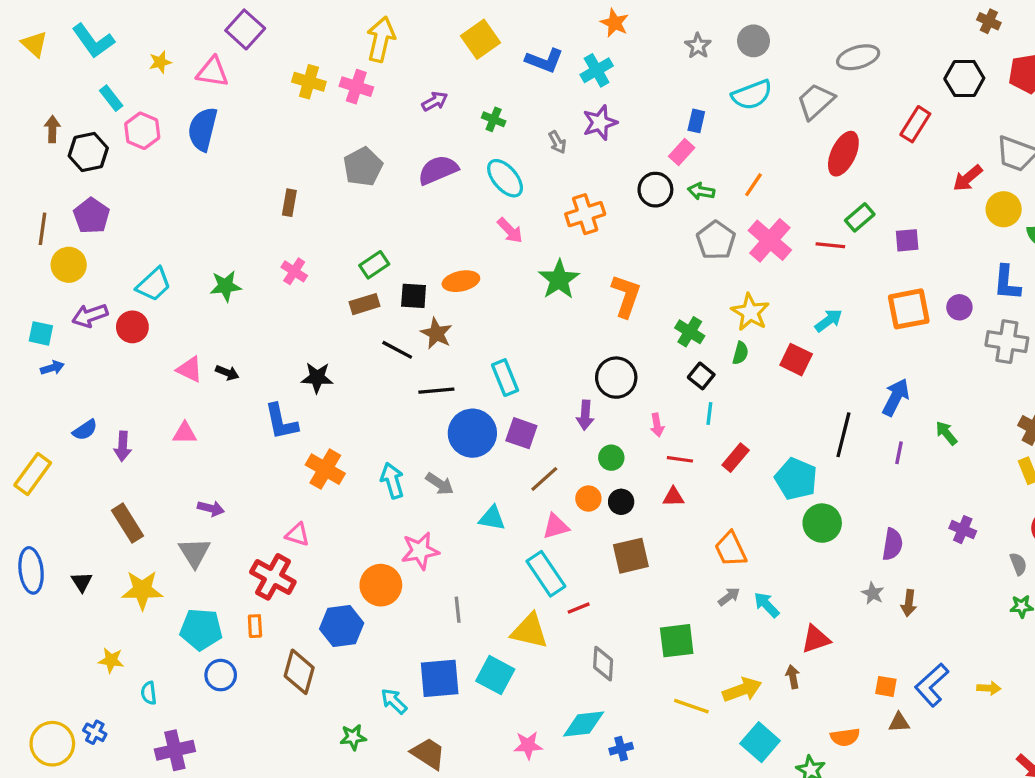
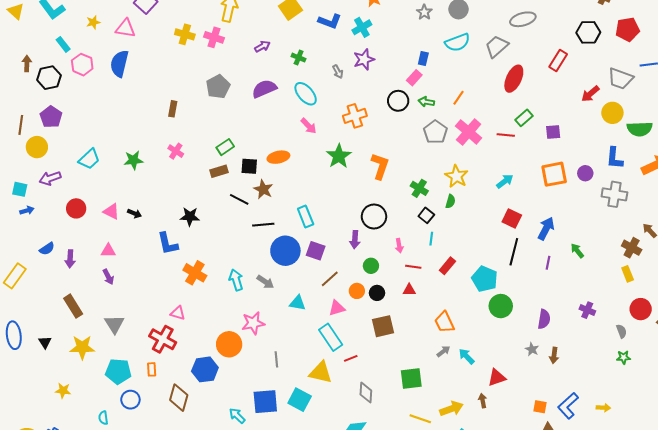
red circle: (132, 327) -> (76, 208), moved
red square: (796, 360) -> (512, 219), moved
purple arrow: (211, 508) -> (108, 277), moved, turned 49
cyan semicircle: (149, 693) -> (103, 418), moved

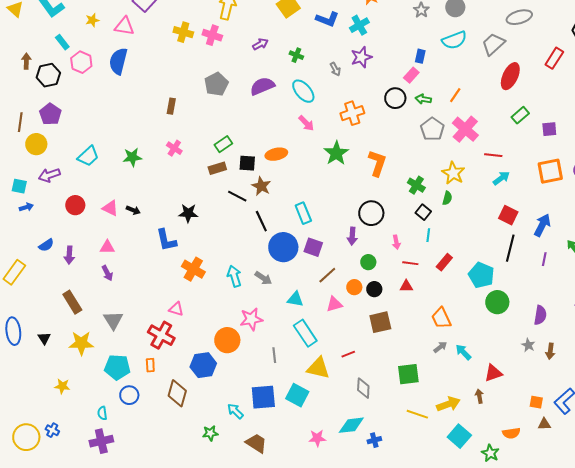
red line: (506, 135) -> (493, 155), moved
black line: (263, 225) -> (261, 221), turned 70
cyan rectangle: (331, 337) -> (305, 333), moved

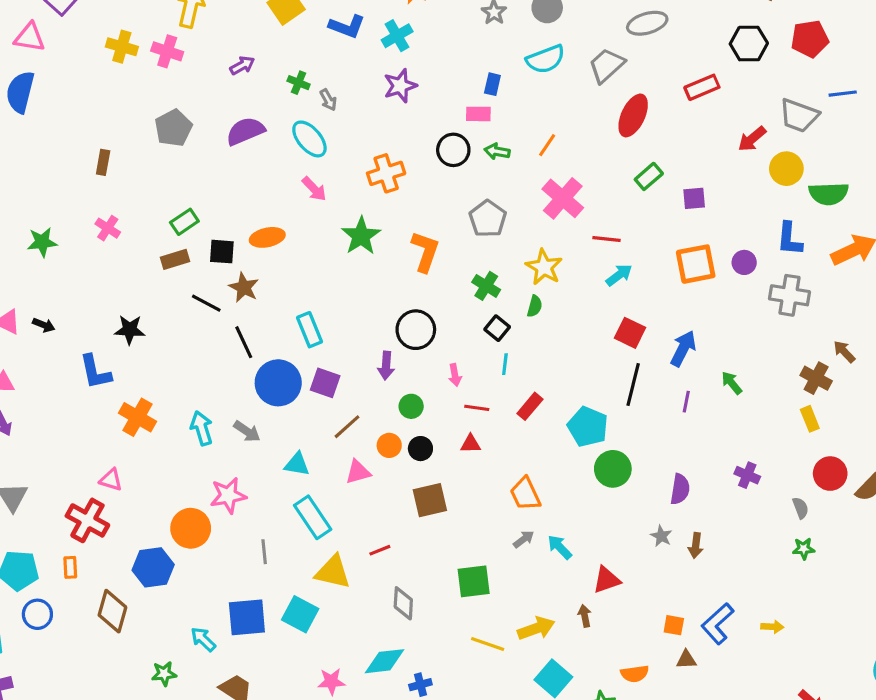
red rectangle: (554, 58) -> (702, 87), turned 35
gray arrow: (335, 69) -> (328, 100), moved
pink rectangle: (411, 75) -> (478, 114), turned 49
gray pentagon: (432, 129) -> (488, 219), moved

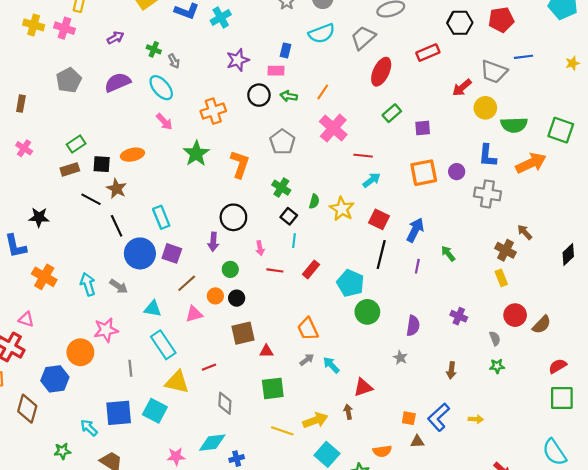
purple star: (400, 86) -> (238, 60), moved
yellow star: (544, 267) -> (342, 209), moved
red triangle: (471, 444) -> (266, 351), moved
brown arrow: (696, 545) -> (451, 370), moved

